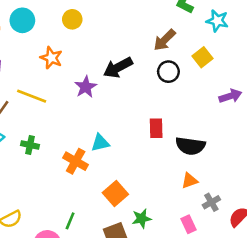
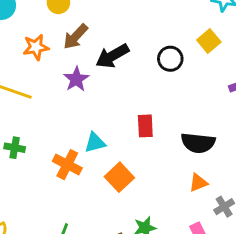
brown arrow: (165, 40) -> (76, 37), moved
orange star: (51, 58) -> (36, 47), turned -30
red rectangle: (156, 128) -> (145, 126), moved
orange square: (115, 194) -> (119, 177), moved

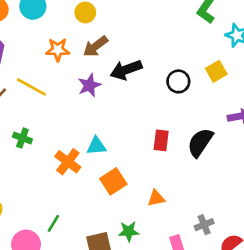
red rectangle: (145, 126) -> (161, 140), moved
black semicircle: (198, 143) -> (200, 142), moved, turned 108
orange triangle: (198, 183) -> (156, 198), moved

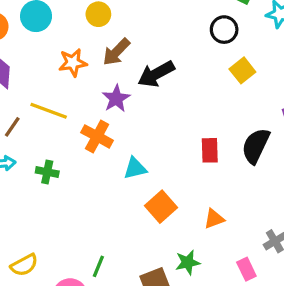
yellow square: (216, 71) -> (242, 70), moved
black circle: (178, 81) -> (224, 30), moved
orange cross: (68, 162) -> (97, 136), moved

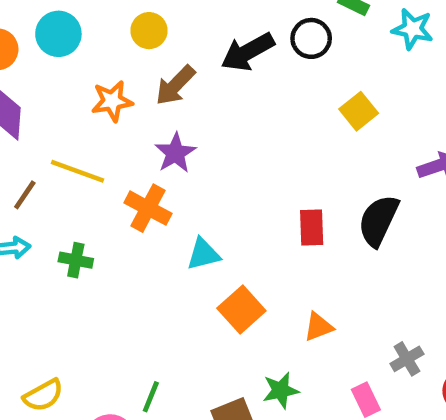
black circle: (224, 30) -> (311, 38), moved
black arrow: (156, 74) -> (248, 52), moved

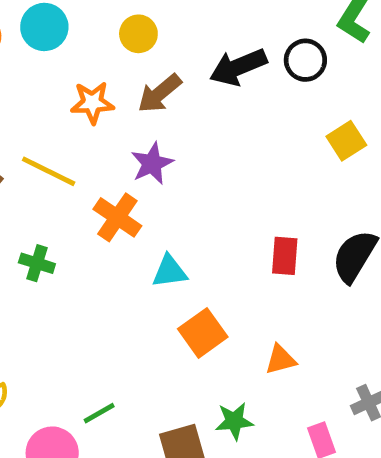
green line: (151, 397) -> (99, 413), turned 32

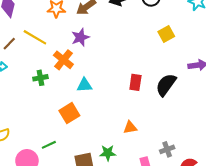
green cross: (37, 263) -> (40, 78), moved, turned -32
orange square: (203, 333) -> (69, 113), moved

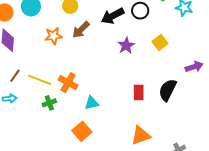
yellow line: (35, 37) -> (40, 80), moved
purple star: (80, 37) -> (126, 46), moved
orange triangle: (130, 128) -> (141, 135), size x1.5

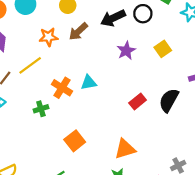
yellow line: (40, 80) -> (30, 65), moved, turned -60
red rectangle: (139, 92) -> (138, 102), turned 49
cyan triangle: (92, 103) -> (89, 83), moved
orange triangle: (141, 135) -> (125, 149), moved

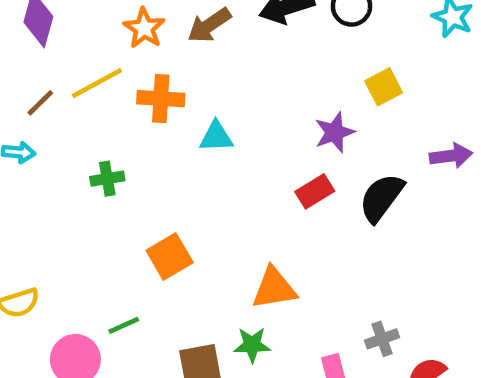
orange star: (48, 37) -> (144, 28), turned 30
purple star: (126, 51) -> (335, 132), moved
orange cross: (62, 88) -> (161, 99), moved, turned -36

